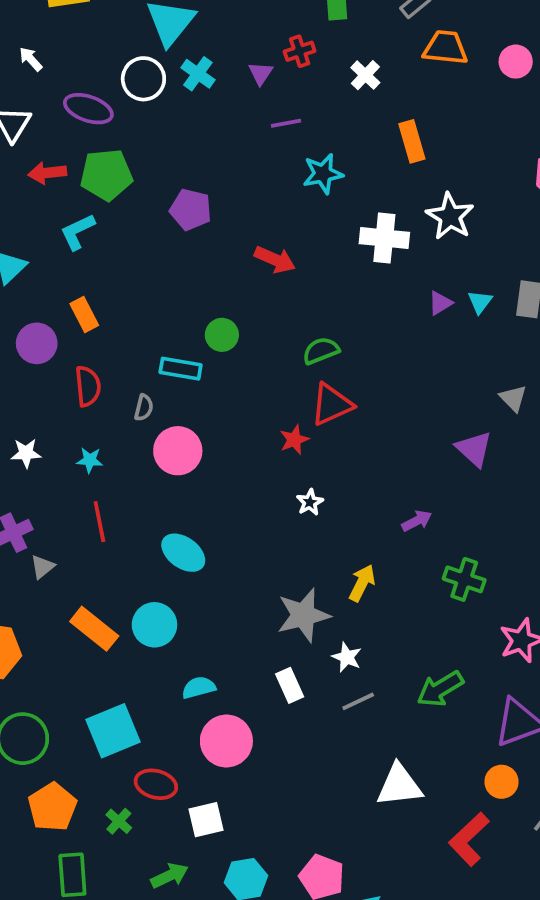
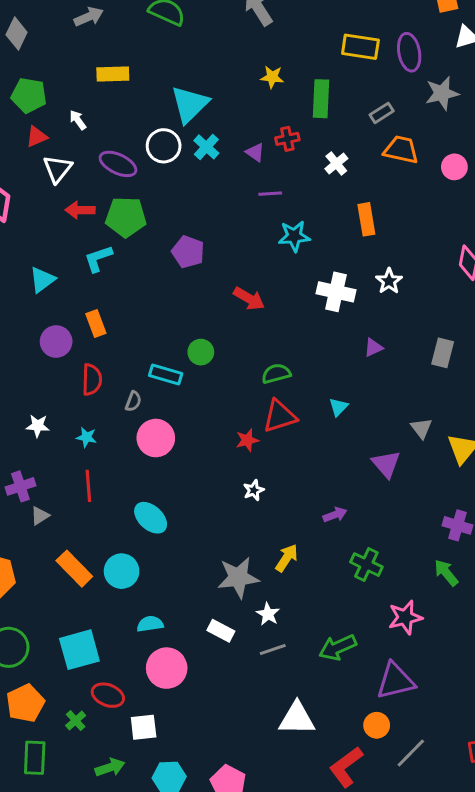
purple triangle: (261, 73) -> (255, 152), turned -36
white star: (450, 216) -> (389, 281), size x0.7
cyan triangle: (480, 302) -> (338, 407), moved
white rectangle: (290, 685) -> (221, 631), turned -45

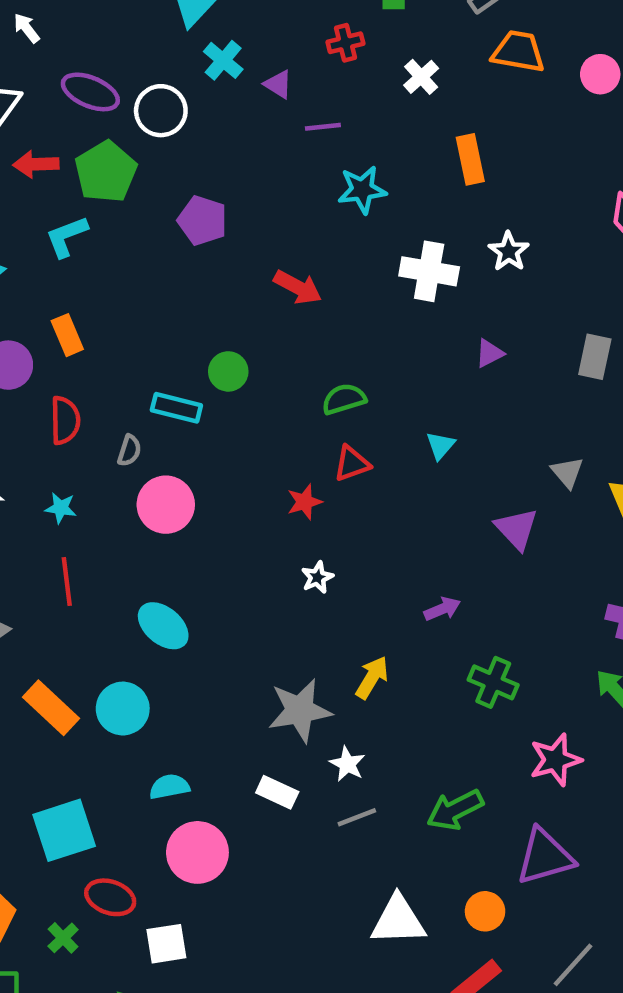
white circle: (164, 146) -> (161, 111), moved
purple triangle: (255, 152) -> (278, 84), moved
green pentagon: (126, 217) -> (106, 172), turned -30
red triangle: (280, 416) -> (352, 464), size x0.7
orange circle: (377, 725) -> (485, 911), moved

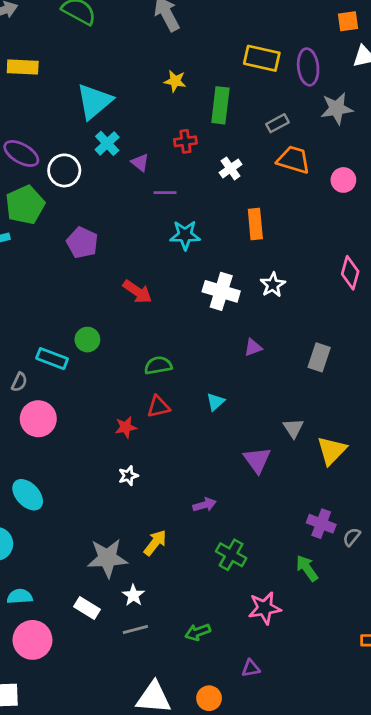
green arrow: (455, 810) -> (198, 632), size x0.7
purple triangle: (545, 857) -> (251, 668), size x0.5

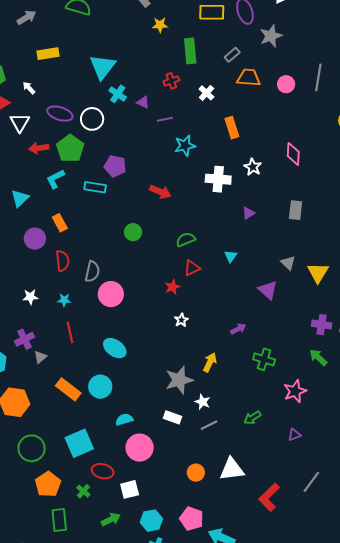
yellow star: (175, 81) -> (160, 25), moved
pink diamond: (350, 273) -> (293, 154), moved
cyan rectangle: (52, 359) -> (95, 187), moved
gray semicircle: (19, 382) -> (92, 272), size x1.5
orange circle: (209, 698) -> (196, 473), moved

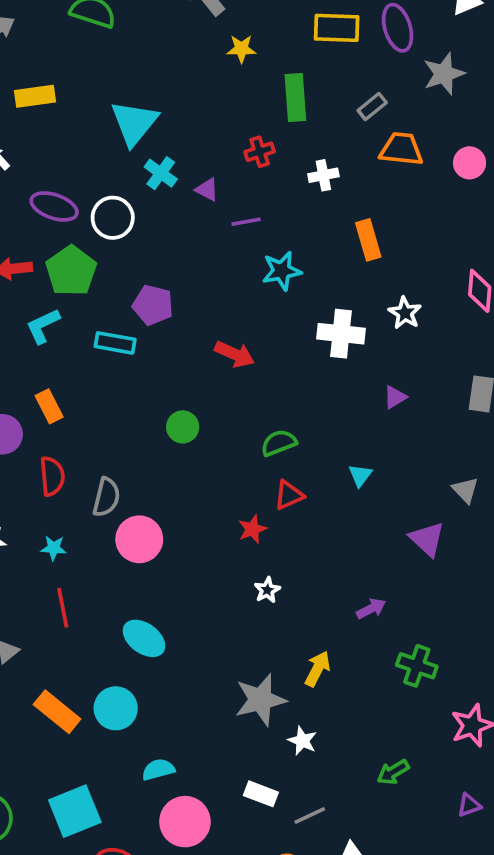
white cross: (206, 93) -> (323, 175), turned 35
white rectangle: (172, 417) -> (261, 794), moved
gray line: (209, 425) -> (310, 816), moved

